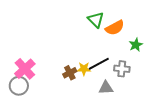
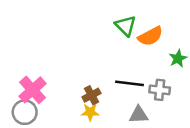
black line: (99, 64) -> (129, 83), turned 35
yellow star: (84, 69) -> (90, 112), moved

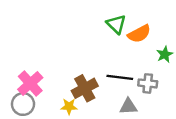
brown cross: (91, 95) -> (85, 88), size x1.5
yellow star: (90, 112) -> (69, 106), moved

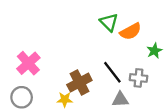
black line: (120, 77) -> (112, 72), turned 45
pink cross: (30, 83) -> (28, 63), moved

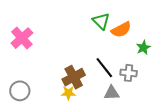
pink cross: (28, 63) -> (22, 38), moved
yellow star: (65, 100) -> (68, 93), moved

